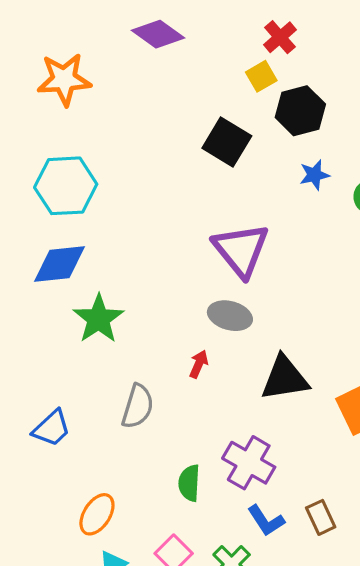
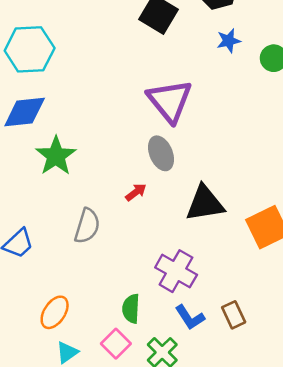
gray ellipse: (230, 316) -> (161, 153), turned 52
red arrow: (199, 364) -> (136, 192), turned 30
green semicircle: (189, 483) -> (131, 309), moved

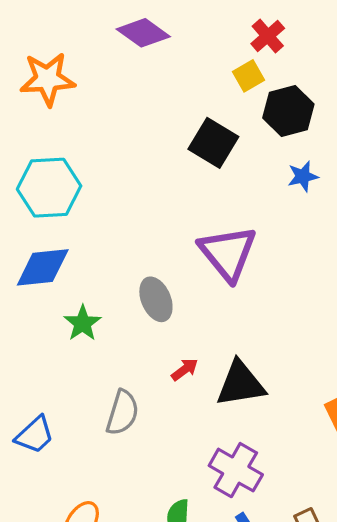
gray ellipse: (161, 153) -> (156, 299), moved
green star: (56, 156) -> (83, 323), size x0.7
black triangle: (205, 203) -> (241, 384), moved

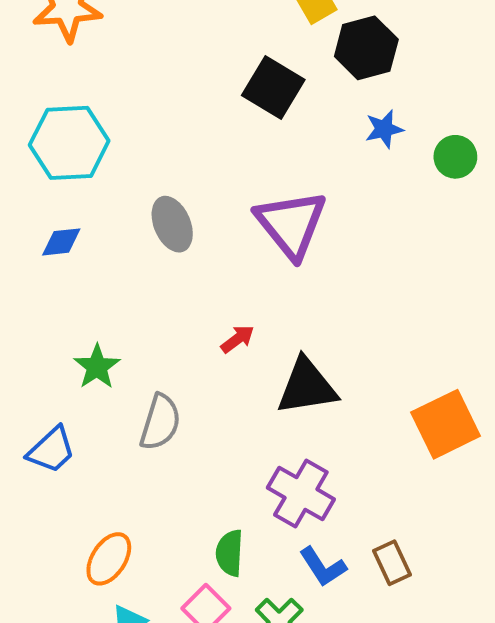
blue diamond: (43, 267) -> (61, 242), size x0.6
gray ellipse: (156, 299) -> (172, 224), moved
green star: (83, 323) -> (97, 367), moved
red arrow: (185, 369) -> (238, 339), moved

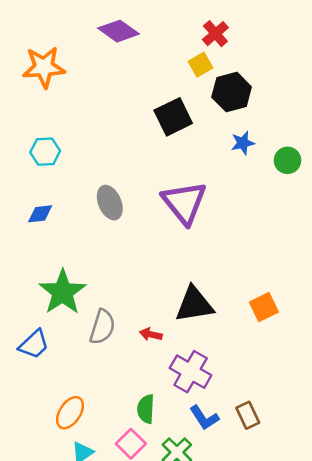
black square: (273, 87) -> (173, 117), turned 33
cyan hexagon: (69, 143) -> (45, 152), size x0.6
red arrow: (238, 339) -> (151, 334), moved, turned -130
green star: (97, 367) -> (63, 292), size x1.6
orange square: (446, 424) -> (264, 307), moved, size x0.7

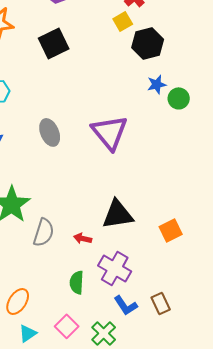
black square: (173, 117) -> (54, 43), moved
green circle: (288, 160) -> (179, 98), moved
orange square: (264, 307) -> (171, 230), moved
green semicircle: (146, 409) -> (77, 282), moved

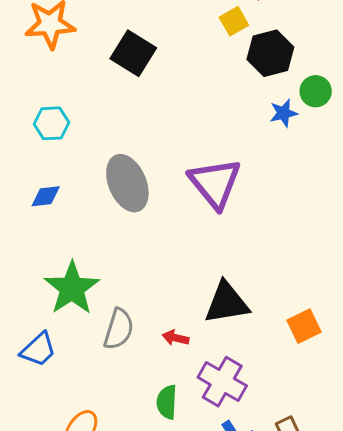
black square: (54, 43) -> (133, 53), turned -32
green circle: (179, 98) -> (316, 91), moved
gray ellipse: (50, 132) -> (127, 183), size x1.4

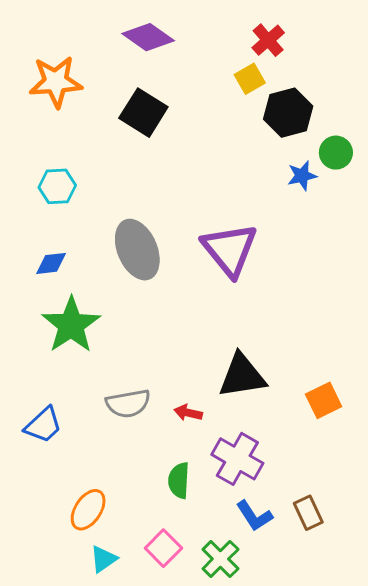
green star: (72, 288) -> (71, 325), moved
gray semicircle: (119, 329) -> (128, 403), turned 63

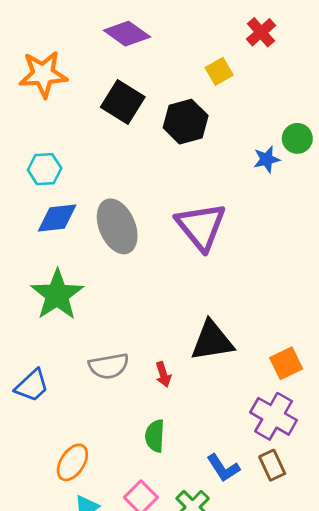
red cross: (268, 40) -> (261, 32), moved
black hexagon: (288, 113) -> (186, 122), moved
blue diamond: (51, 263) -> (57, 218), moved, size x1.4
red arrow: (188, 413) -> (163, 374), turned -120
purple cross: (237, 459) -> (274, 416), moved

